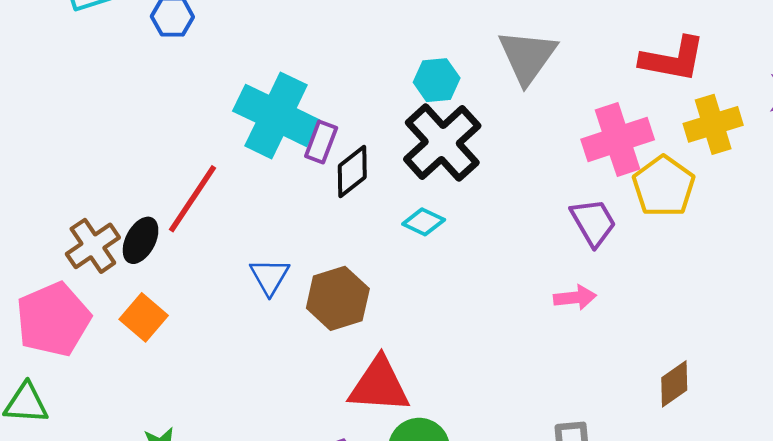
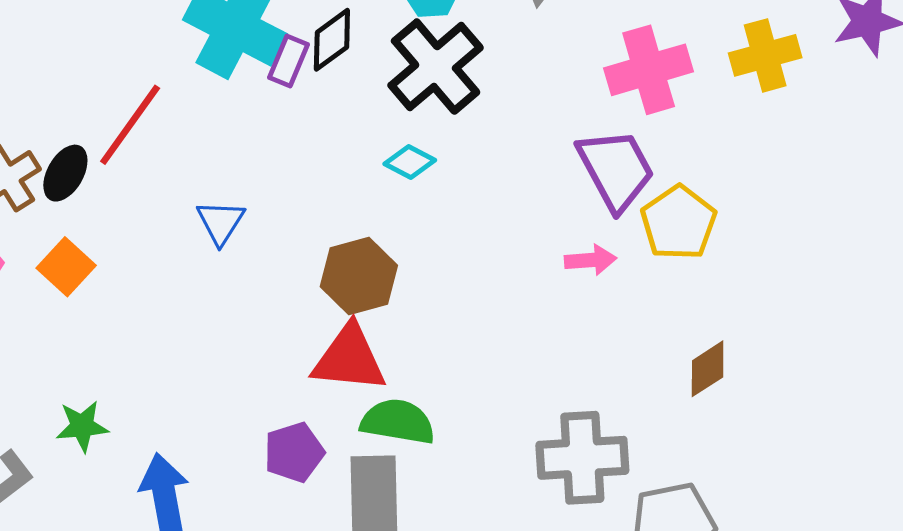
black diamond: (352, 172) -> (332, 40), moved
yellow pentagon: (664, 186) -> (678, 223), moved
purple trapezoid: (593, 222) -> (616, 169), size x1.4
brown hexagon: (338, 298) -> (359, 276), moved

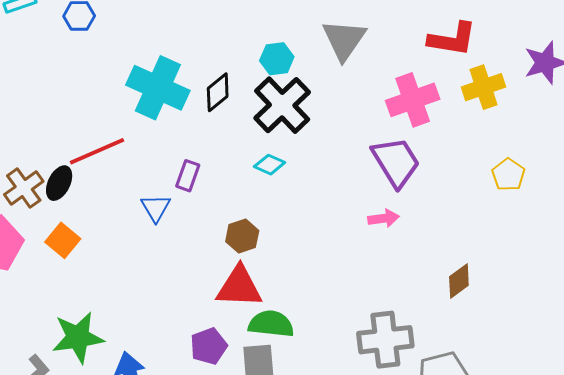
purple rectangle: (288, 61) -> (188, 176), moved
red line: (130, 125) -> (97, 151), turned 34
yellow pentagon: (678, 223) -> (508, 175), moved, size x0.7
brown hexagon: (359, 276) -> (242, 236), size x0.7
green star: (82, 426) -> (78, 337), size x1.6

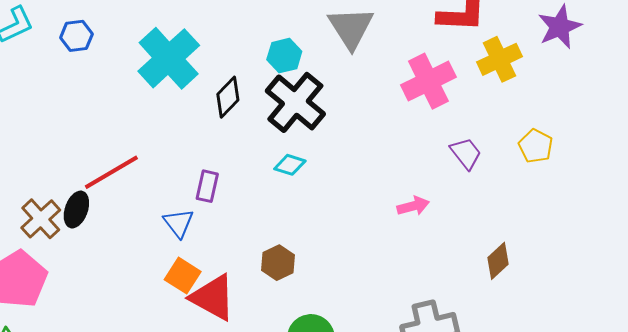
cyan cross: (158, 88) -> (169, 58), moved, turned 30
purple trapezoid: (396, 162) -> (466, 153), moved, size x0.6
brown hexagon: (242, 236) -> (278, 263), moved
orange square: (63, 240) -> (183, 276), moved
red triangle: (239, 287) -> (213, 298), moved, turned 33

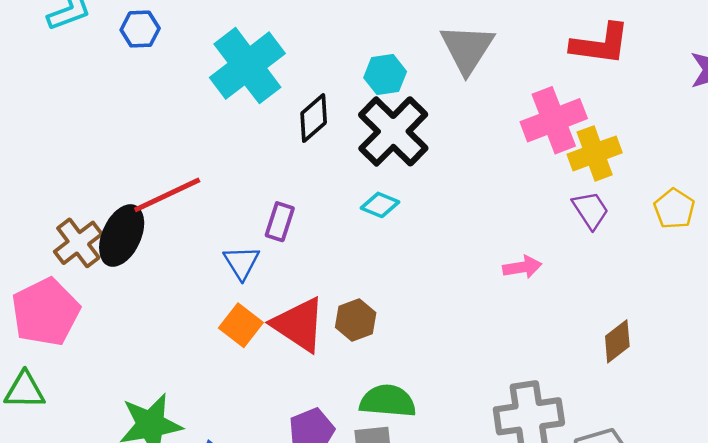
yellow cross: (500, 59) -> (595, 153), moved
black ellipse: (76, 210) -> (122, 235), size x1.4
red triangle: (213, 298) -> (299, 324), moved

